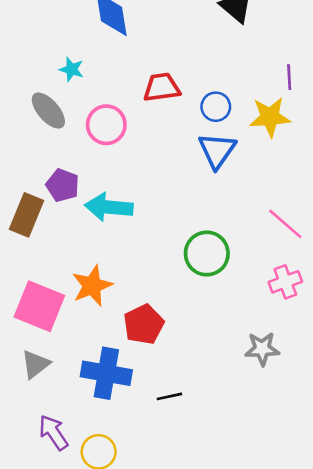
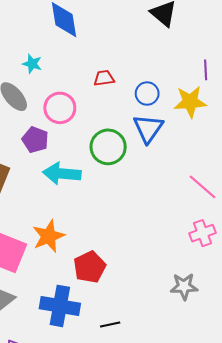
red trapezoid: (162, 87) -> (104, 78), size x0.7
purple pentagon: (63, 185) -> (35, 140), moved
green circle: (207, 253) -> (108, 147), moved

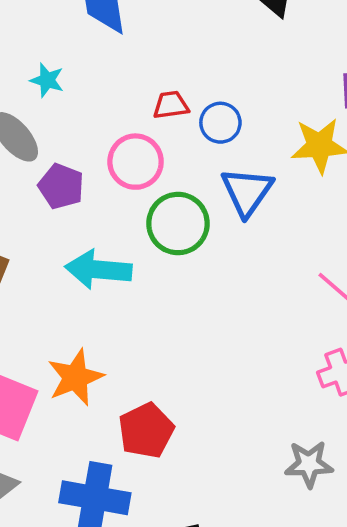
blue circle: (147, 94) -> (220, 123), moved
pink circle: (60, 108) -> (136, 162), moved
purple pentagon: (35, 140) -> (61, 186), moved

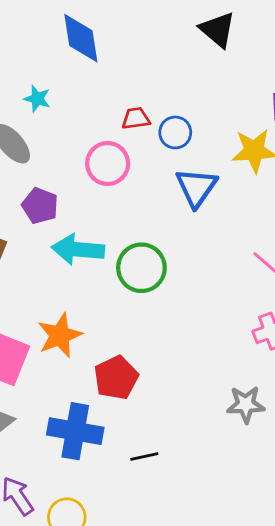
purple pentagon: (61, 186) -> (40, 206), moved
green circle: (178, 224) -> (141, 268), moved

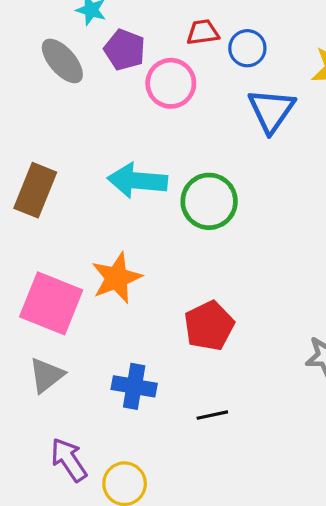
purple pentagon: (40, 206) -> (125, 50), moved
red pentagon: (116, 378) -> (209, 326), moved
blue cross: (75, 431) -> (134, 386), size x0.7

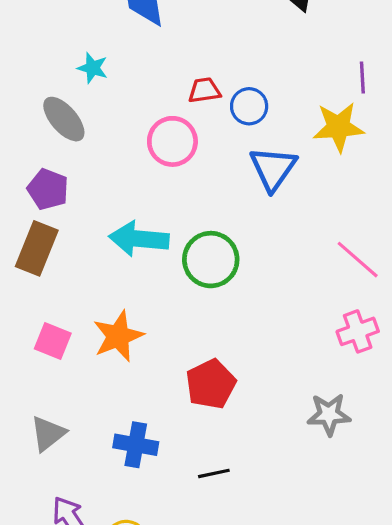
purple pentagon: (125, 50) -> (48, 189), moved
pink square: (51, 303) -> (53, 341), moved, size x0.6

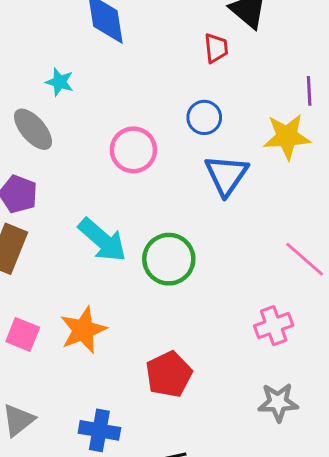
red trapezoid: (204, 90) -> (216, 48), moved, turned 92
cyan arrow: (139, 239) -> (102, 240), turned -144
pink cross: (358, 331) -> (274, 326), moved

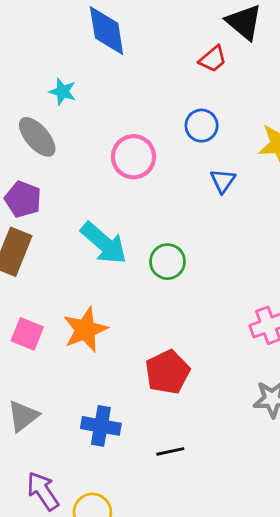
red trapezoid: (216, 48) -> (213, 59), turned 56
blue triangle: (226, 175) -> (223, 181), size x0.6
green circle: (169, 259) -> (168, 262), size x0.7

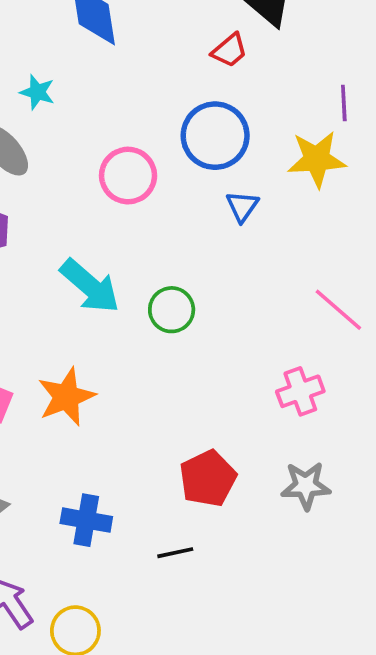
blue circle: (202, 126) -> (215, 136), size x1.6
red pentagon: (168, 372) -> (208, 478), moved

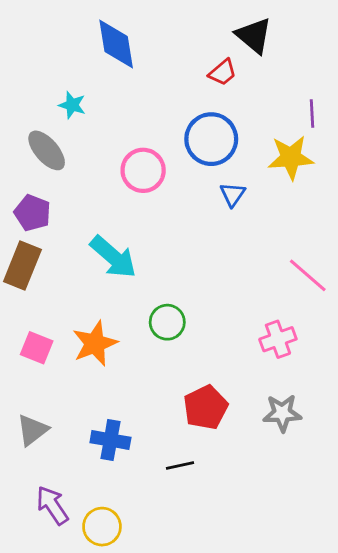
green circle: (172, 310) -> (167, 322), moved

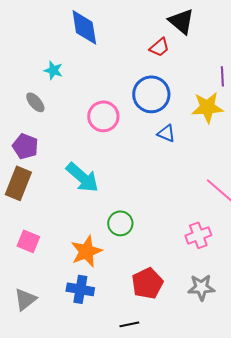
gray ellipse: (47, 150) -> (35, 102), size x0.7
blue triangle: (233, 194) -> (166, 133), turned -42
orange star: (95, 343) -> (86, 251), moved
blue cross: (110, 440) -> (80, 289), moved

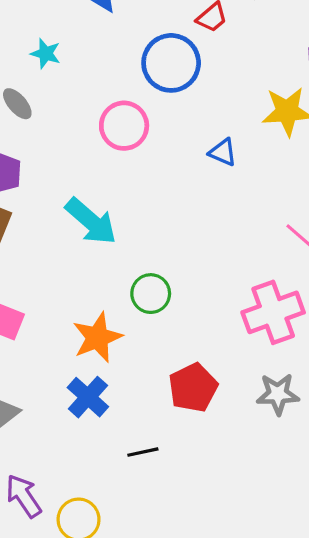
blue circle: (151, 94) -> (171, 63), moved
pink cross: (198, 235) -> (273, 312), size x1.5
blue cross: (80, 289) -> (88, 397), turned 32
black line: (129, 324) -> (143, 452), moved

